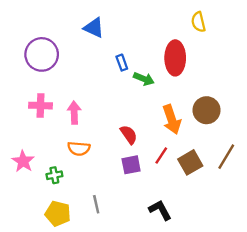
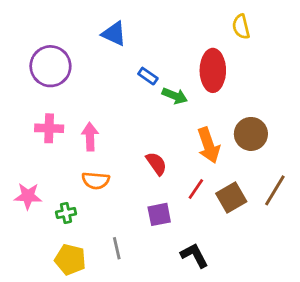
blue rectangle: (122, 63) -> (148, 76), turned -35
pink star: (23, 161) -> (28, 196), turned -30
purple square: (131, 165) -> (159, 214), moved

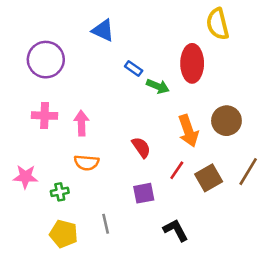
yellow semicircle: (241, 27) -> (218, 24), size x1.4

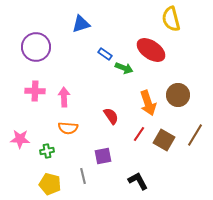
blue triangle: (103, 30) -> (81, 24), turned -42
red ellipse: (192, 63) -> (151, 50), turned -56
brown square: (209, 178) -> (164, 140), turned -30
purple square: (144, 193) -> (103, 156), moved

